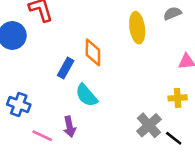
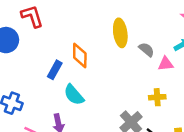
gray semicircle: (172, 13) -> (146, 50), moved, turned 63

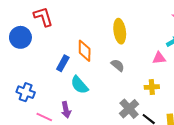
gray semicircle: (146, 50) -> (118, 65), moved

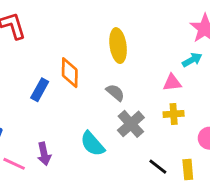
cyan semicircle: (79, 85) -> (92, 144), moved
yellow cross: (152, 87) -> (174, 114), moved
gray cross: (129, 109) -> (131, 124), moved

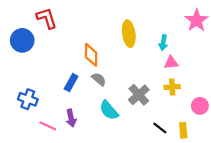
cyan arrow: (192, 60) -> (163, 43), moved, turned 128
blue rectangle: (40, 90) -> (71, 83), moved
gray semicircle: (115, 93) -> (99, 79), moved

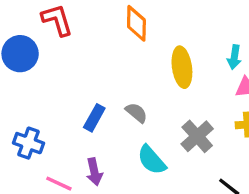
yellow ellipse: (129, 34) -> (182, 67), moved
orange diamond: (91, 55) -> (136, 23), moved

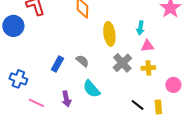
gray cross: (197, 136) -> (122, 63), moved
purple arrow: (94, 172) -> (66, 99), moved

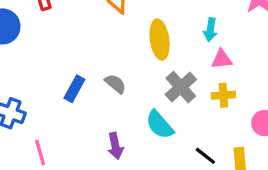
cyan semicircle: (91, 89) -> (160, 125), moved
purple arrow: (66, 99) -> (115, 146), moved
pink line: (36, 103) -> (40, 153), turned 49

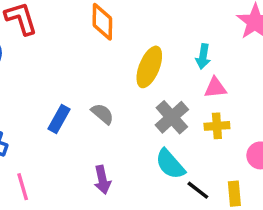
yellow ellipse: (160, 40) -> (149, 67), turned 30
cyan semicircle: (160, 125) -> (170, 164), moved

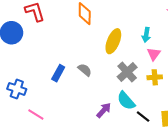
pink triangle: (215, 88) -> (154, 54), turned -48
purple arrow: (102, 180) -> (104, 110), moved, turned -126
pink line: (23, 187) -> (36, 114), turned -42

